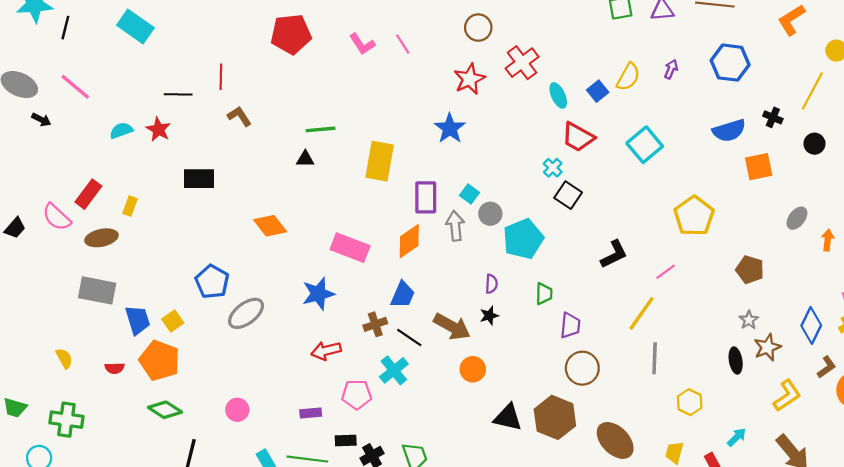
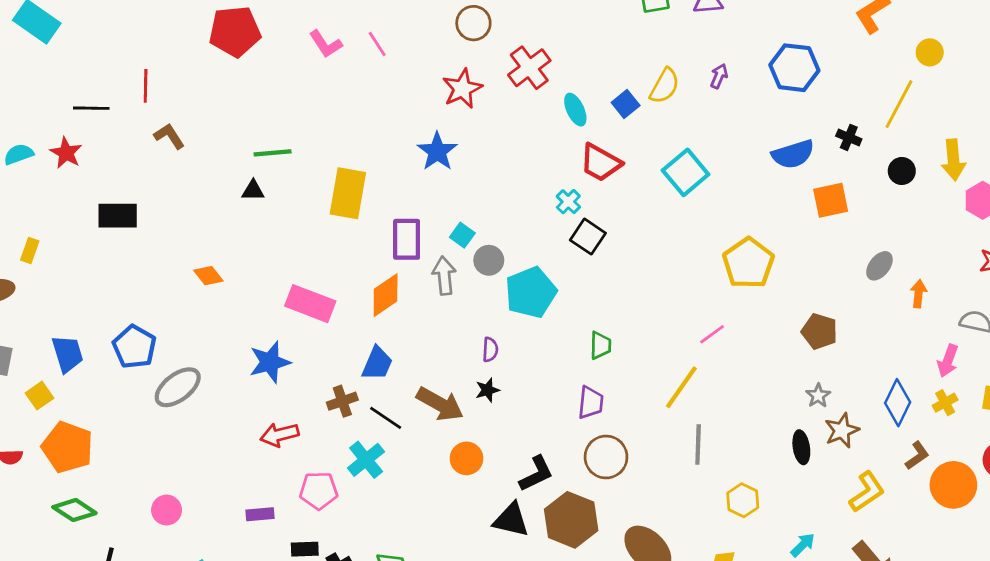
orange diamond: (270, 226) -> (208, 276), size x0.7
black L-shape: (614, 254) -> (536, 474), moved
green trapezoid: (544, 294) -> (600, 345), moved
blue trapezoid: (138, 320) -> (67, 354), moved
yellow square: (173, 321) -> (40, 396), moved

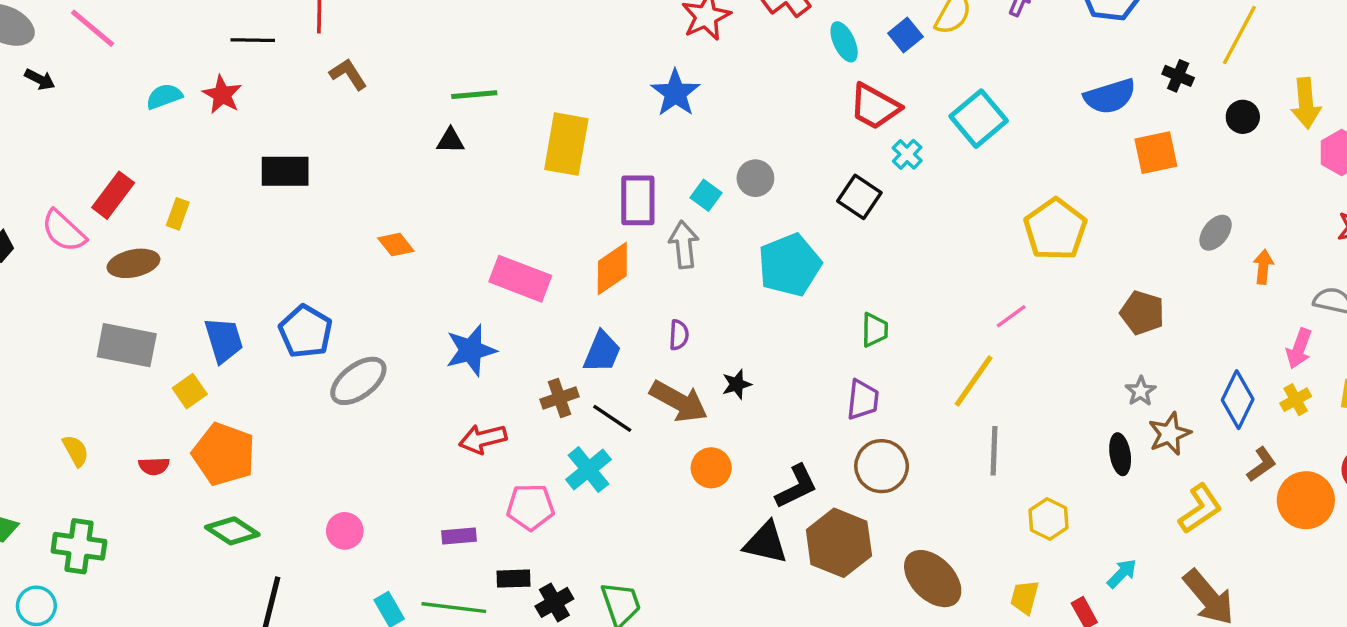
cyan cross: (568, 202) -> (907, 154), moved
gray circle: (489, 260) -> (755, 178), moved
purple semicircle: (490, 350) -> (679, 335), moved

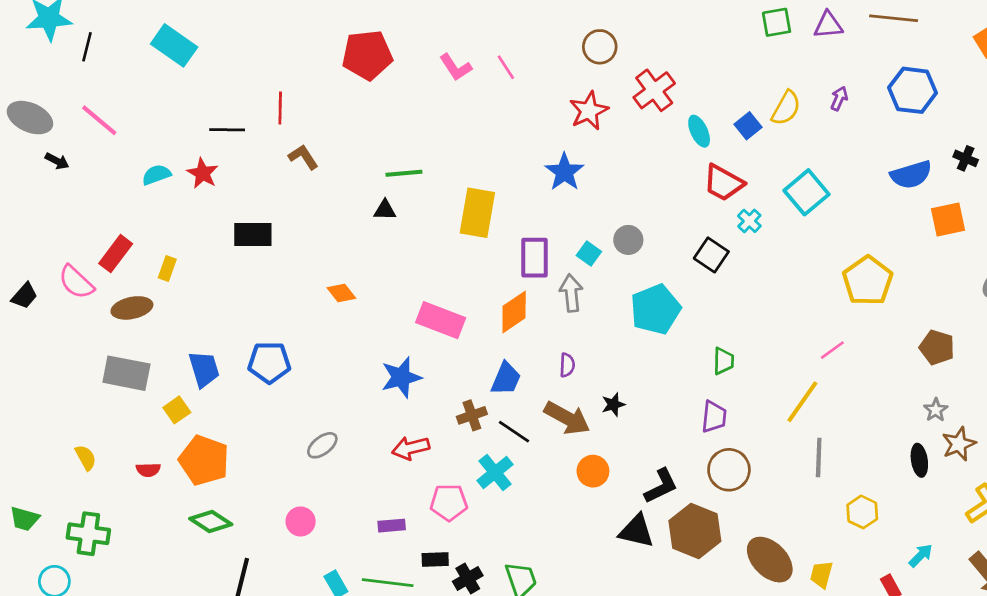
blue pentagon: (306, 332) -> (269, 362), turned -30
gray ellipse: (358, 381) -> (322, 445), moved, size x0.7
yellow trapezoid: (1025, 597) -> (821, 575), moved

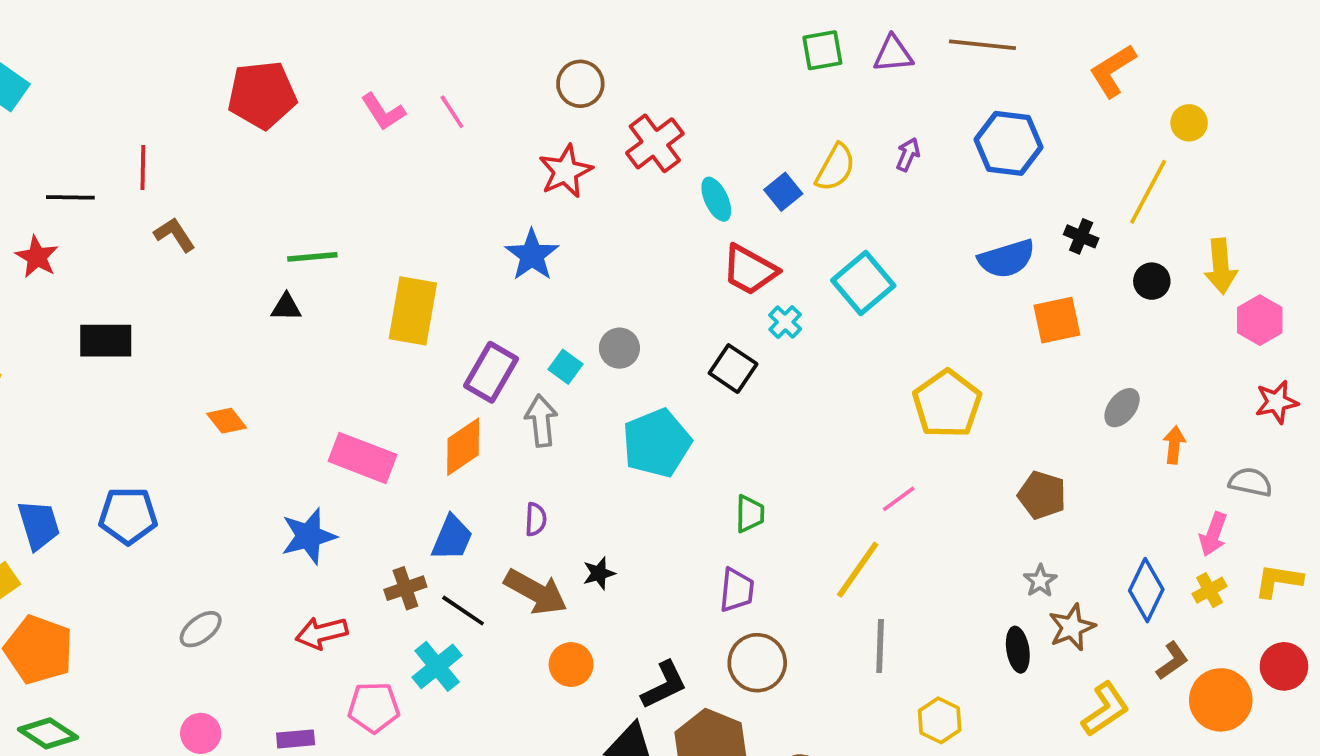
purple rectangle: (534, 258) -> (491, 372), turned 30
pink circle: (301, 521) -> (201, 733), moved

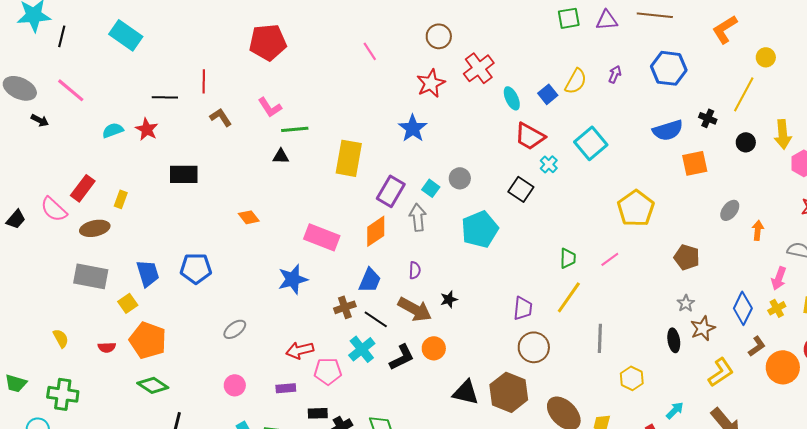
pink L-shape: (383, 112) -> (270, 107), moved
green trapezoid: (750, 514) -> (568, 258), moved
yellow line: (858, 570) -> (569, 297), moved
red arrow: (322, 633) -> (300, 350), moved
black L-shape: (664, 685) -> (402, 357), moved

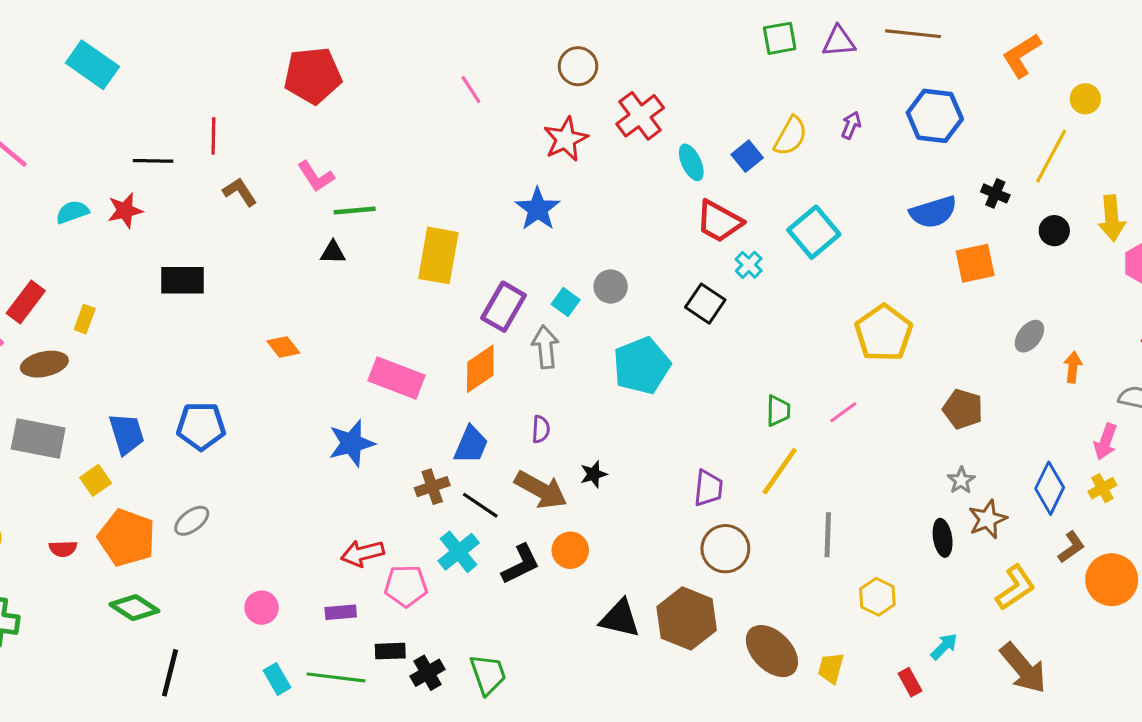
red star: (147, 129) -> (125, 210), turned 30
gray ellipse: (235, 329) -> (192, 521), moved

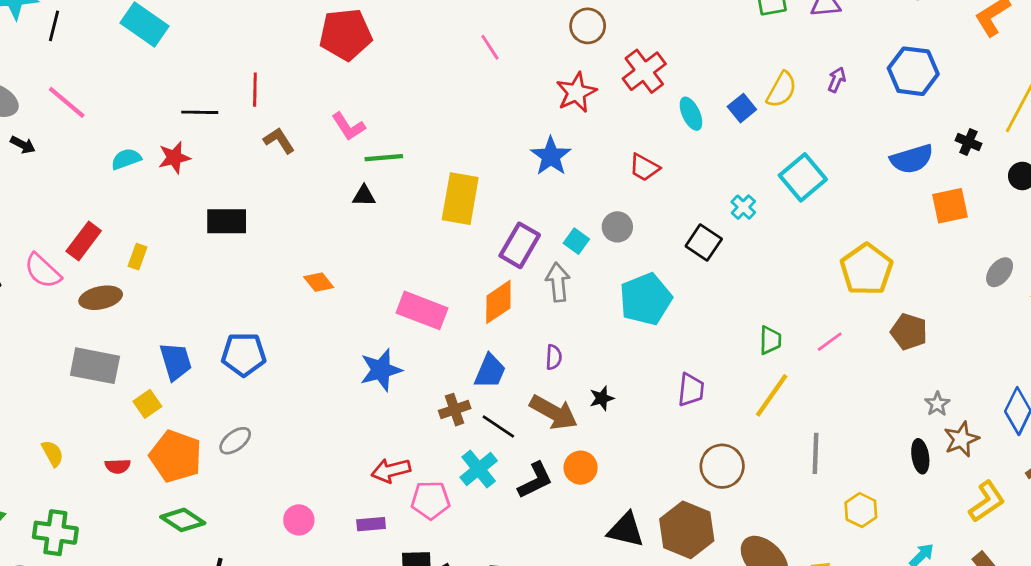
red trapezoid: (719, 221) -> (644, 167), moved, size x0.7
brown pentagon: (963, 409) -> (909, 332), moved
purple trapezoid: (708, 488) -> (691, 390), moved

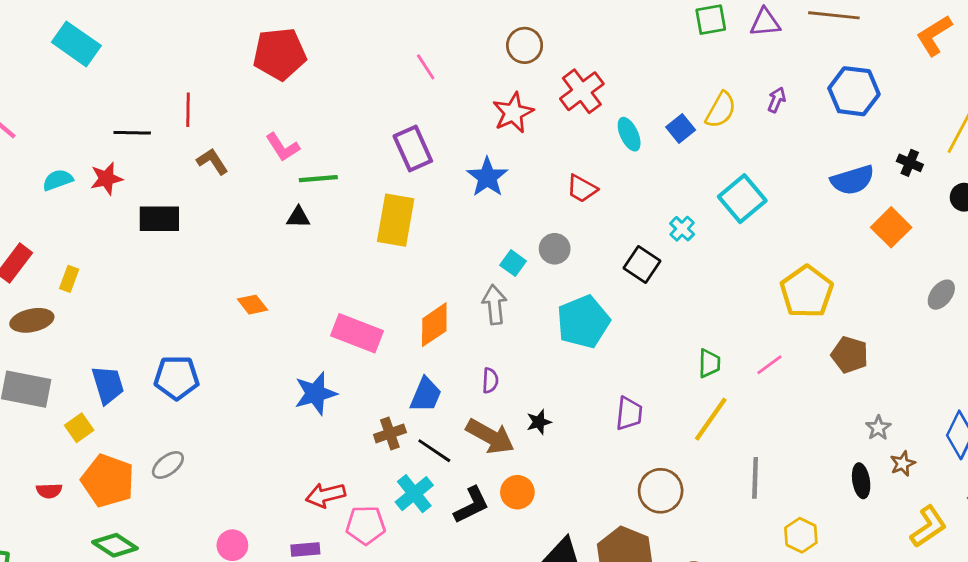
orange square: (950, 206) -> (891, 227), turned -33
black rectangle: (227, 221) -> (159, 219), moved
purple rectangle: (520, 245) -> (413, 149), moved, turned -54
brown star: (961, 439) -> (903, 464), size x0.7

